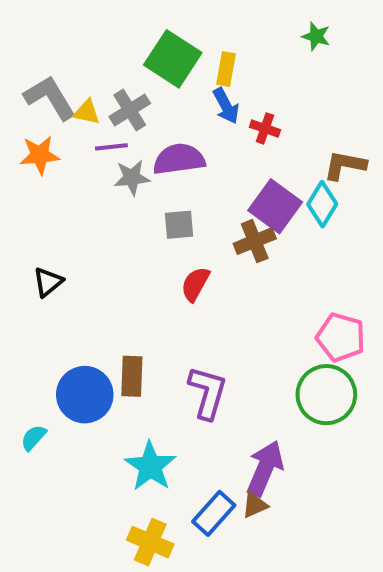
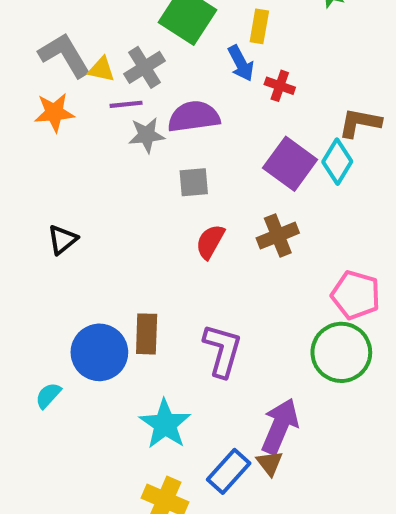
yellow rectangle: (226, 69) -> (259, 26), moved
brown cross: (255, 241) -> (278, 236), moved
brown triangle: (255, 505) -> (270, 463), turned -44

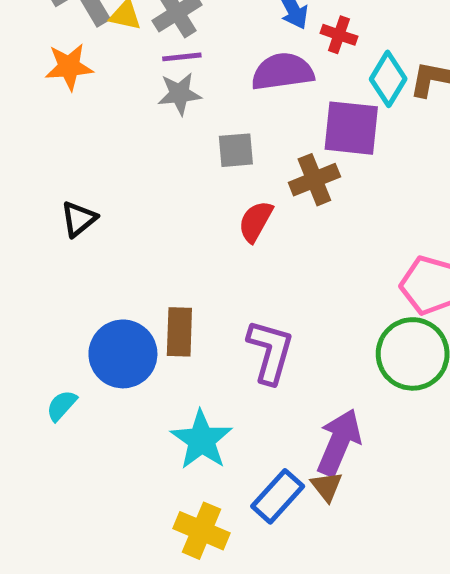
purple line: (126, 104) -> (182, 57), moved
purple semicircle: (194, 117) -> (283, 72), moved
cyan diamond: (337, 162) -> (388, 79), moved
purple square: (290, 164) -> (351, 128), turned -30
brown cross: (278, 236) -> (314, 180), moved

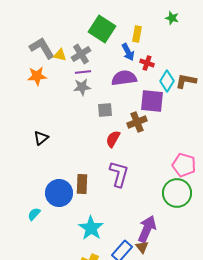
purple L-shape: (270, 351) -> (119, 174), moved

